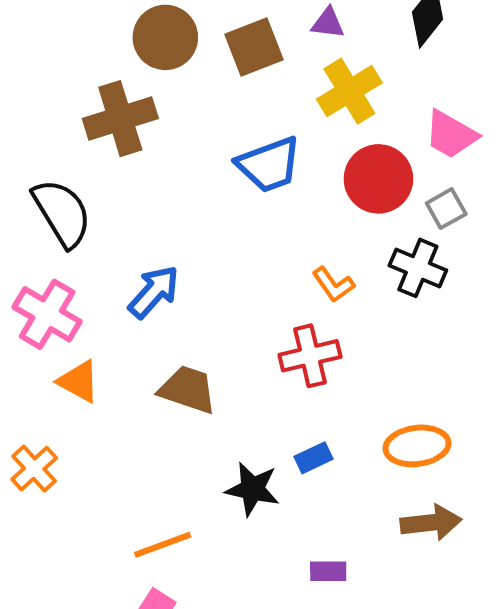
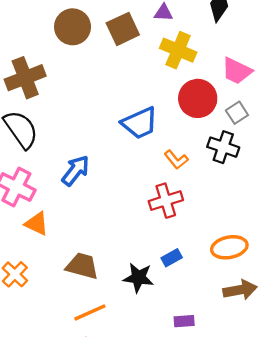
yellow cross: (349, 91) -> (178, 50), turned -32
brown cross: (120, 119) -> (25, 78), moved
blue trapezoid: (269, 165) -> (140, 123), moved
brown trapezoid: (188, 390) -> (82, 266), moved

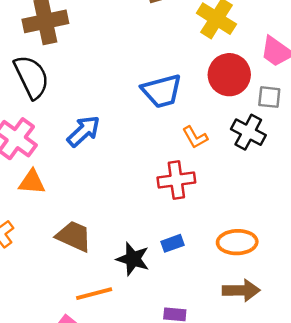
gray square: (237, 113) -> (269, 97), turned 30
orange triangle: (37, 224) -> (32, 182), turned -30
orange line: (90, 312) -> (94, 294), moved

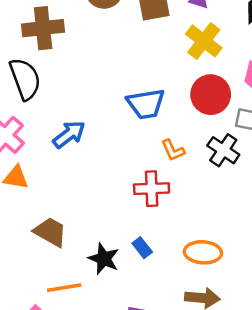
blue rectangle: (173, 243) -> (142, 248), turned 66

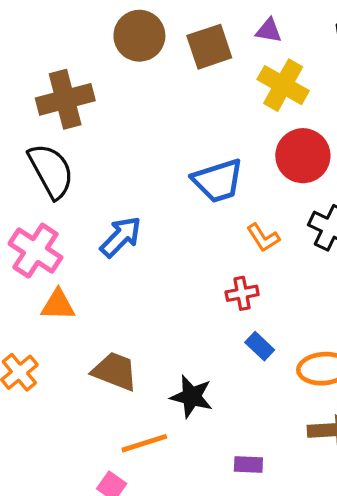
red cross: (152, 189) -> (242, 293), size x0.7
blue rectangle: (142, 248) -> (260, 346), moved

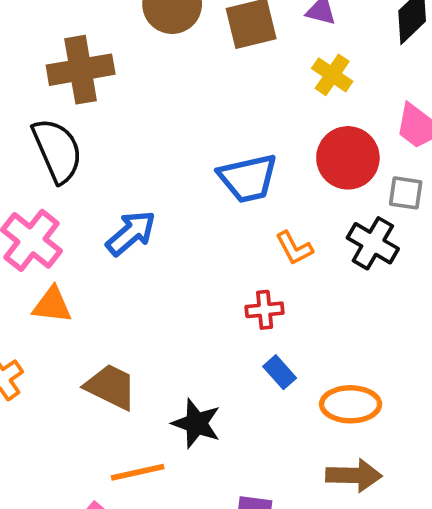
yellow cross: (283, 85) -> (332, 75), size x0.7

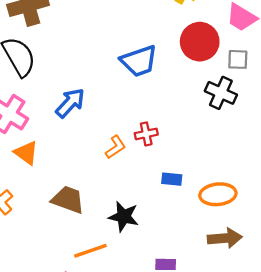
orange L-shape: (294, 248) -> (115, 147), moved, turned -90
orange triangle: (52, 305) -> (26, 153), turned 36
red cross: (265, 310) -> (146, 134), moved
blue rectangle: (280, 372) -> (172, 179), turned -36

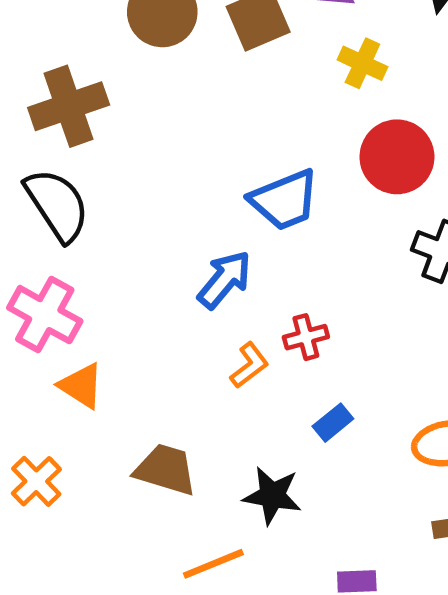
blue arrow: (70, 103) -> (225, 280), moved
blue rectangle: (172, 179) -> (333, 423), moved, turned -42

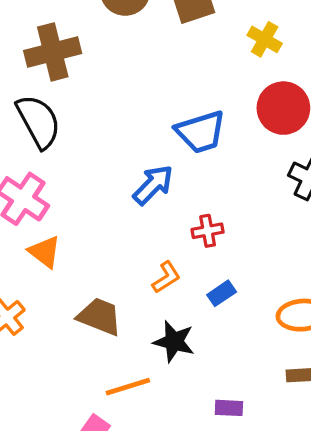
orange L-shape: (249, 365) -> (166, 277), moved

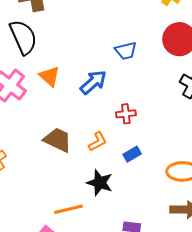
blue trapezoid: (201, 132) -> (126, 51), size x0.7
orange triangle: (45, 252) -> (50, 76), moved
brown trapezoid: (100, 317) -> (58, 140), moved

